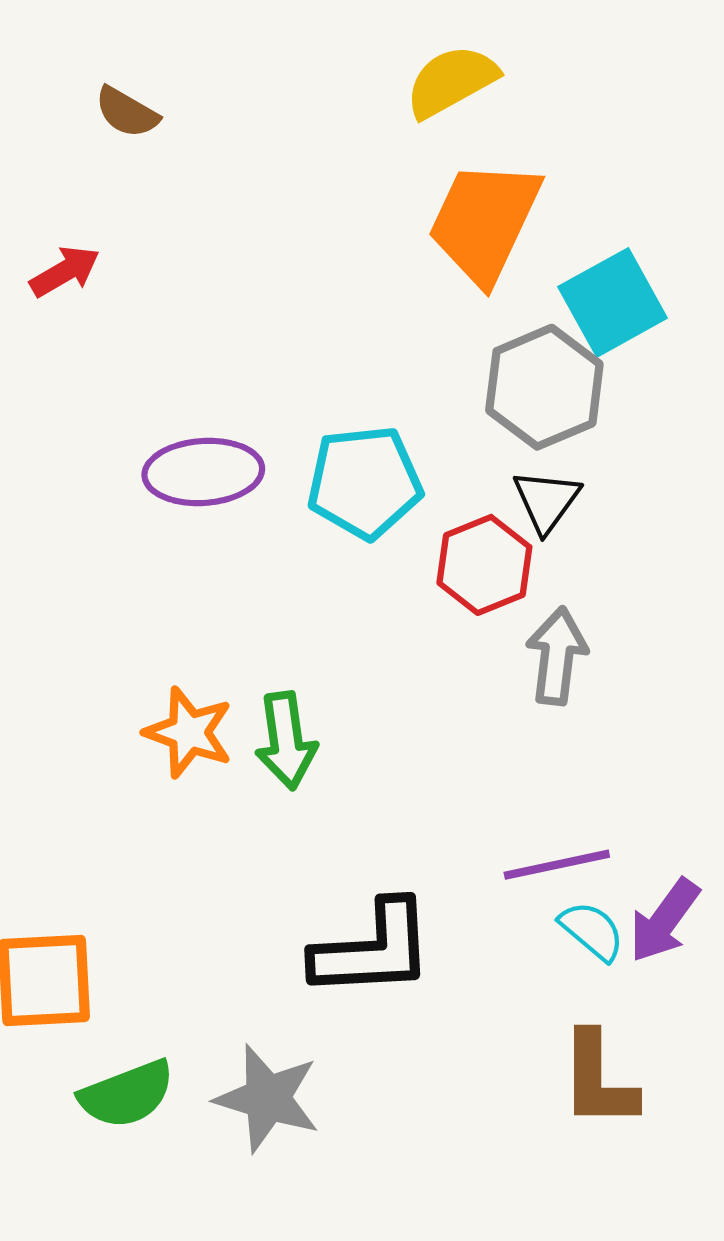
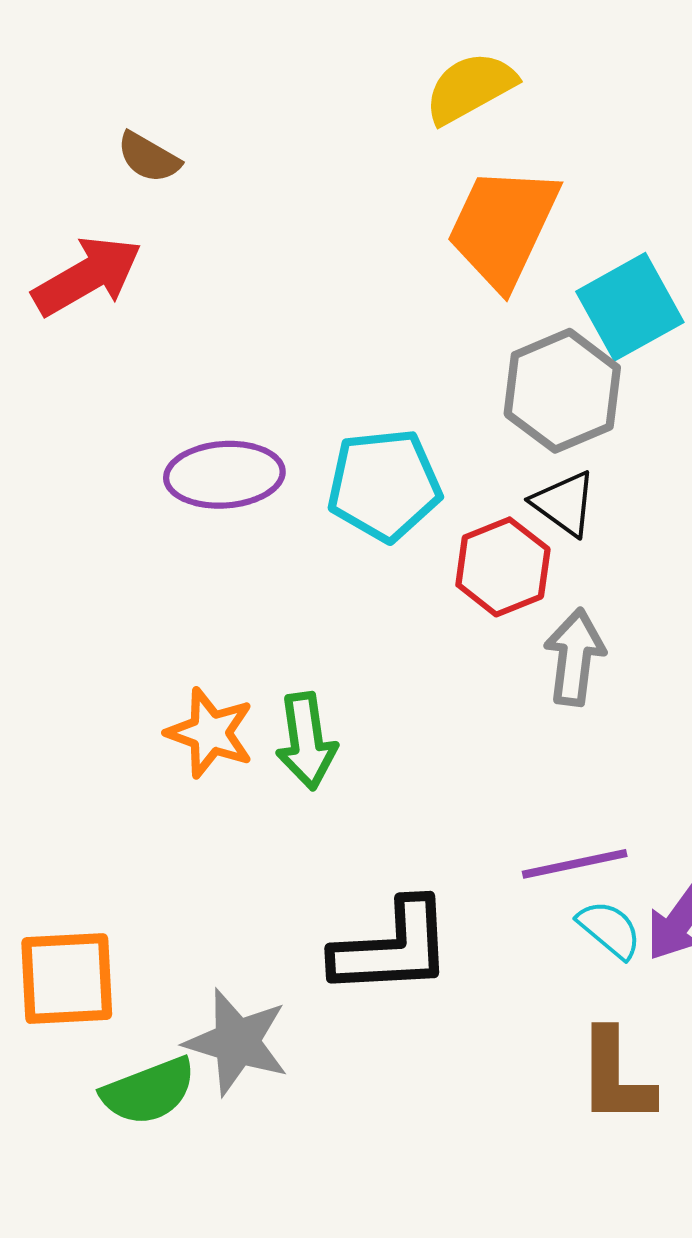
brown semicircle: (127, 112) -> (149, 157), moved
red arrow: (65, 271) -> (87, 276), size x1.6
black triangle: (546, 501) -> (564, 503), turned -30
gray star: (267, 1098) -> (237, 1042), moved

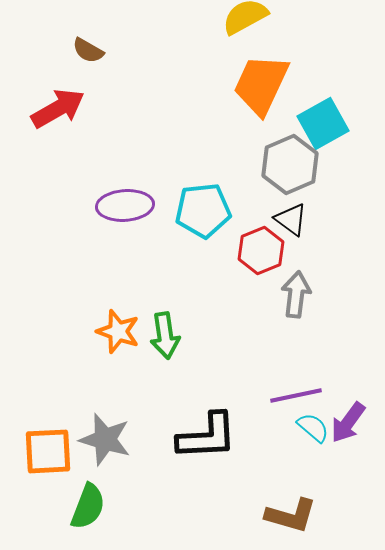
gray star: (237, 1042) -> (105, 439), moved
brown L-shape: (616, 1077) -> (291, 515), moved, turned -74
green semicircle: (149, 1091) -> (88, 506), turned -48

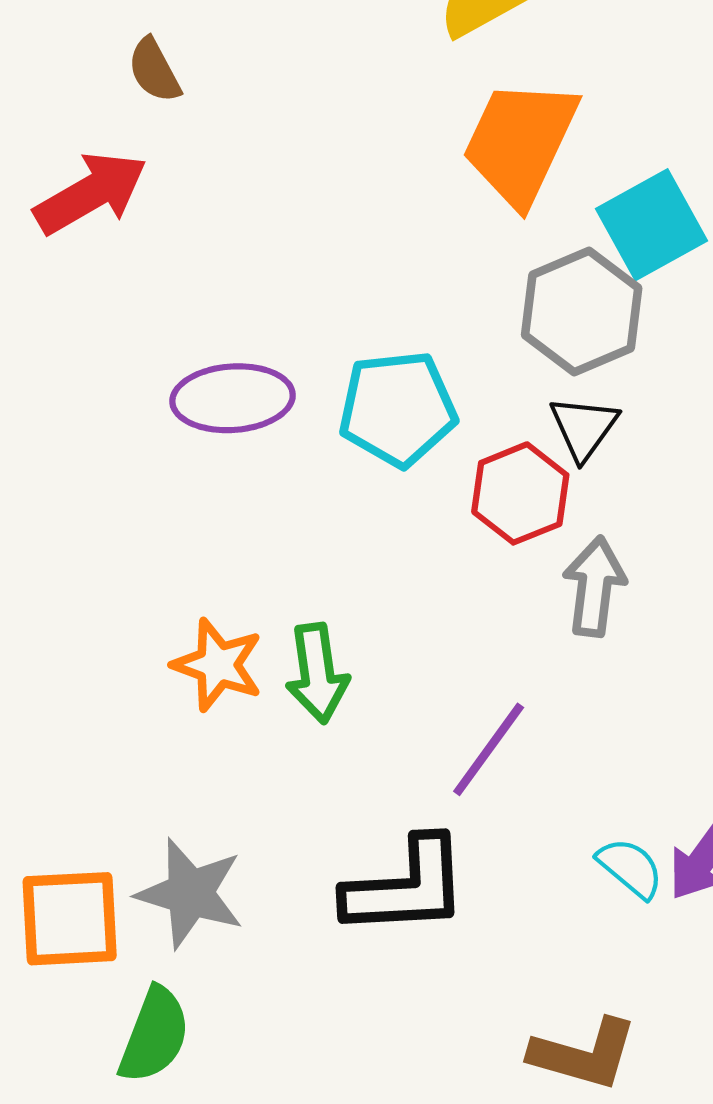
brown semicircle: (88, 50) -> (154, 70), turned 32
black triangle: (291, 219) -> (584, 428), turned 30
purple line: (296, 395) -> (489, 749), moved, turned -42

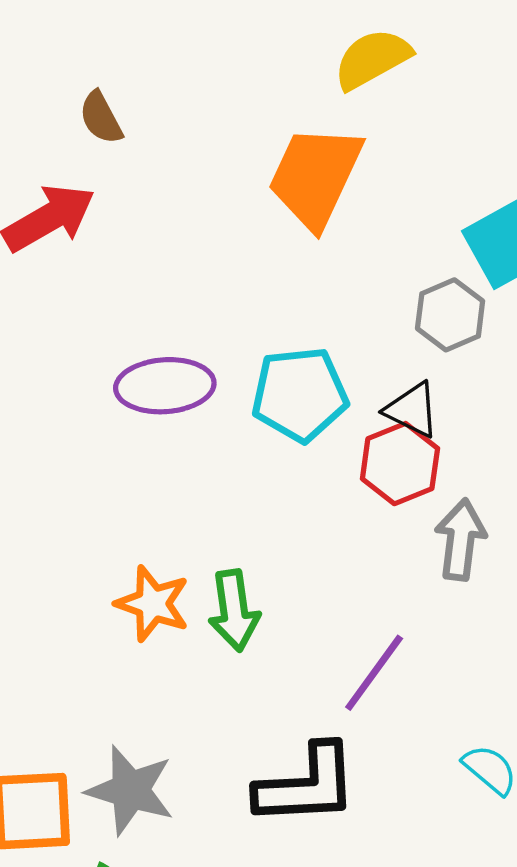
orange trapezoid: (520, 142) -> (315, 177), moved
gray hexagon: (582, 311) -> (450, 315), size x0.7
black triangle: (584, 428) -> (412, 410), moved, turned -40

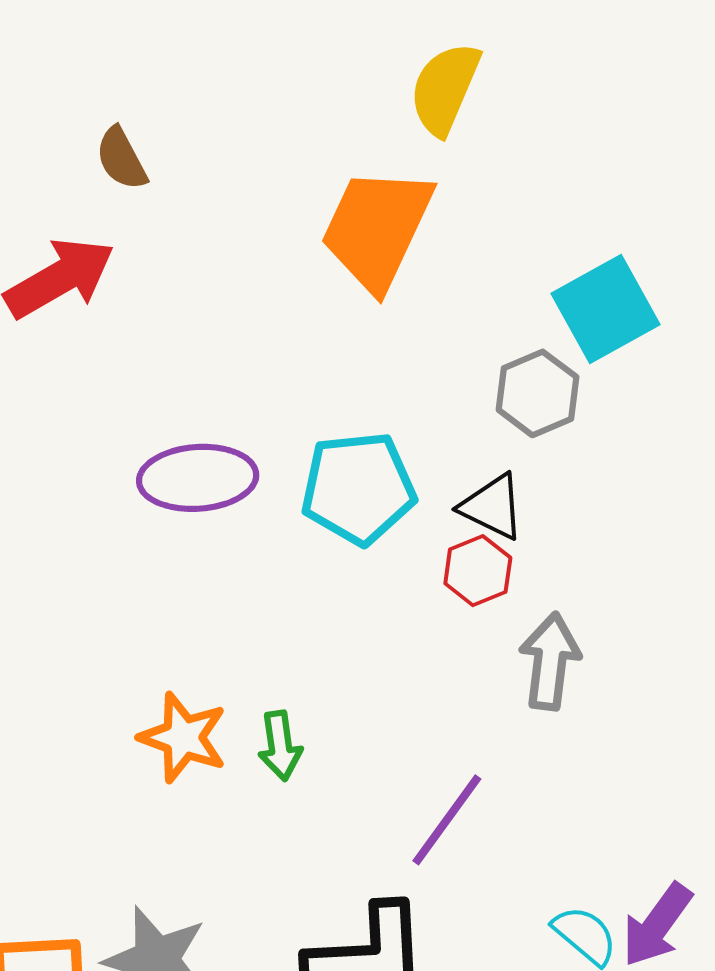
yellow semicircle: (372, 59) -> (445, 89), turned -38
red hexagon: (400, 464) -> (478, 571), size x0.7
green arrow: (234, 610) -> (280, 746), size x0.7

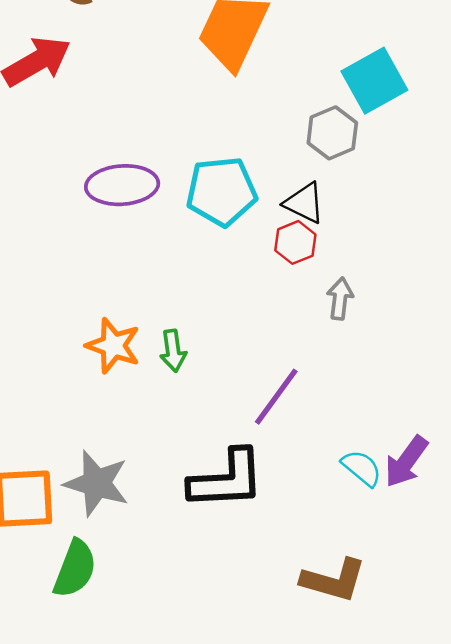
gray arrow: (550, 661) -> (340, 299), size x0.7

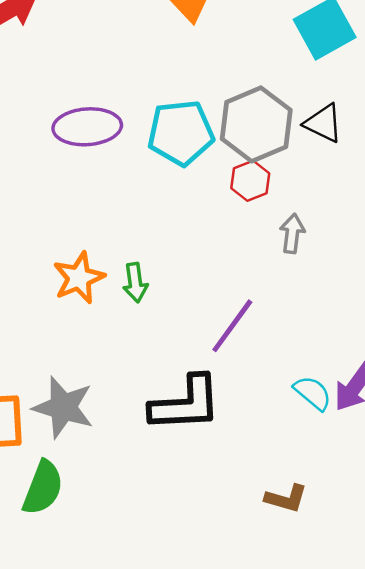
gray hexagon: (332, 133) -> (256, 124), moved, size x1.5
black triangle: (304, 203) -> (323, 123), moved
orange star: (113, 346) -> (79, 278), turned 30
brown L-shape: (334, 580) -> (286, 498), size x0.7

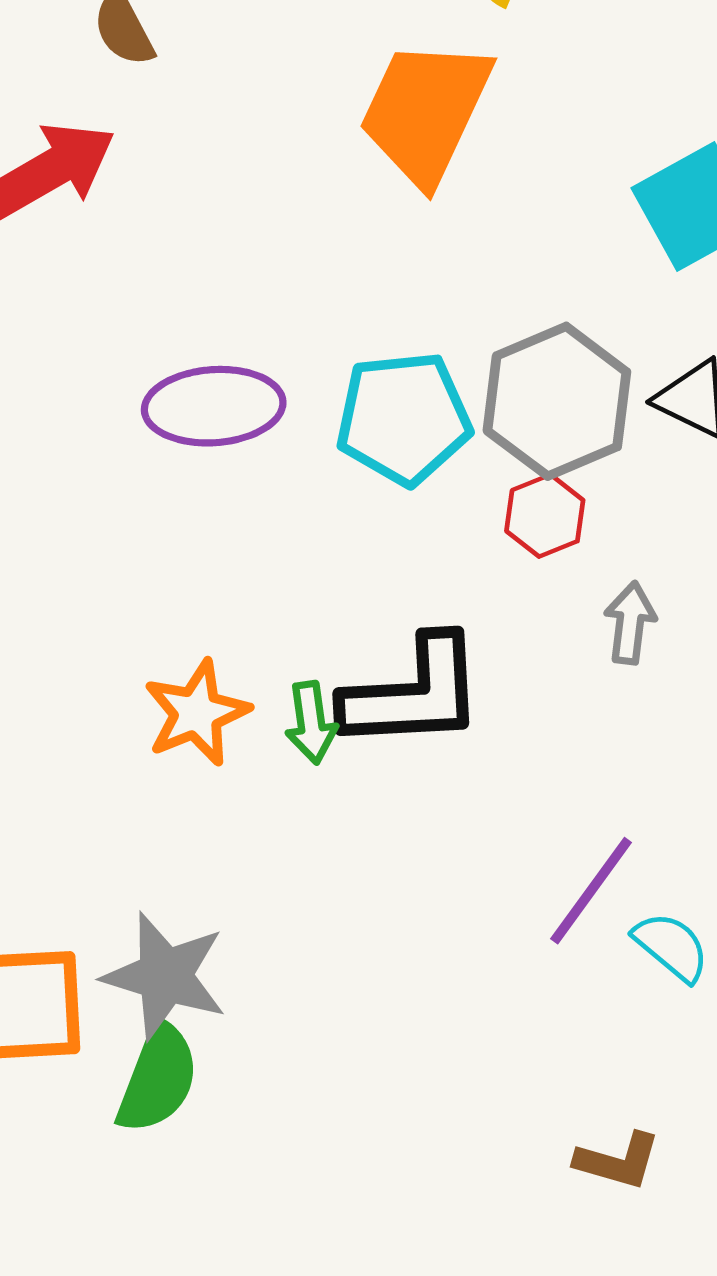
purple line: (232, 326) -> (591, 891), moved
black L-shape: (186, 404) -> (413, 693), moved
green semicircle: (43, 488) -> (158, 1078), moved

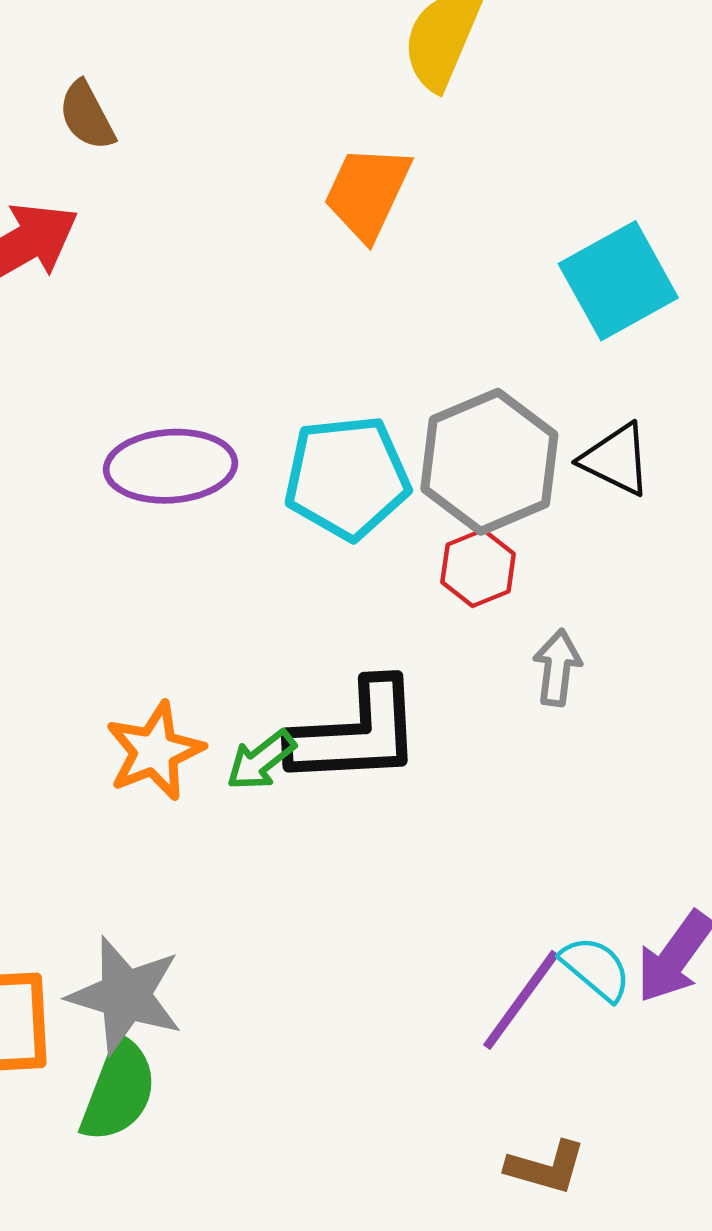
orange trapezoid: (426, 112) -> (367, 193), size x0.7
green arrow: (311, 723) -> (261, 760), turned 60
purple line: (591, 891) -> (521, 1000), moved

